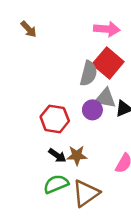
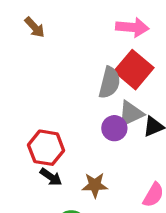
gray triangle: (105, 98) -> (131, 114), turned -35
red hexagon: (55, 119) -> (46, 148), moved
black arrow: (57, 155) -> (51, 177), moved

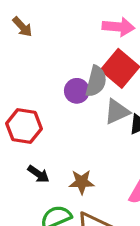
purple circle: (114, 128) -> (77, 91), moved
red hexagon: (46, 148) -> (24, 126), moved

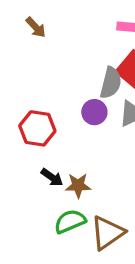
purple circle: (77, 91) -> (94, 112), moved
brown star: (82, 182) -> (78, 185), moved

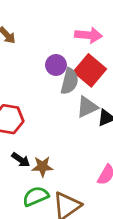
purple circle: (94, 112) -> (56, 65), moved

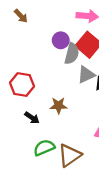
brown star: (42, 167) -> (58, 106), moved

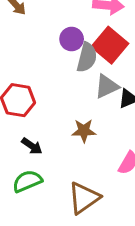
brown star: (58, 106) -> (84, 131), moved
green semicircle: (44, 148) -> (27, 181), moved

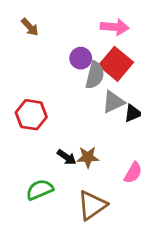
brown star: (84, 131) -> (88, 157), moved
black arrow: (32, 146) -> (67, 157), moved

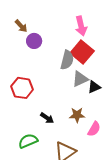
pink arrow: (115, 27) -> (81, 26), turned 72
purple circle: (81, 58) -> (34, 41), moved
brown star: (88, 157) -> (77, 115), moved

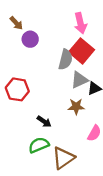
brown star: (77, 115) -> (76, 107), moved
green semicircle: (28, 141) -> (39, 145), moved

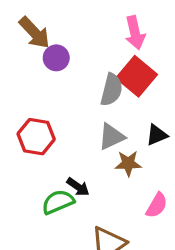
brown arrow: (16, 23) -> (34, 33), size x1.5
gray triangle: (79, 80) -> (112, 137), moved
green semicircle: (39, 145) -> (58, 202), moved

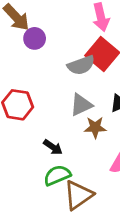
gray semicircle: (112, 90) -> (81, 65), turned 56
green semicircle: (58, 202) -> (57, 175), moved

